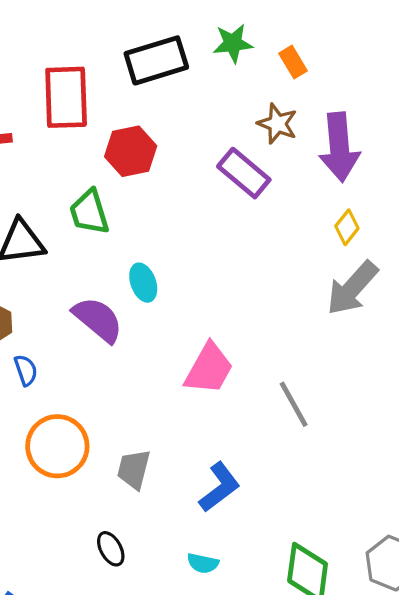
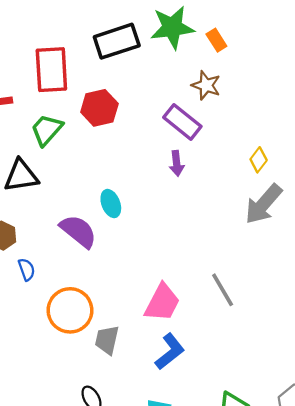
green star: (233, 43) -> (172, 27), size x1.5
purple arrow: (339, 147) -> (177, 163), moved, size x0.5
green trapezoid: (89, 212) -> (47, 130), moved, turned 60
pink trapezoid: (209, 369) -> (162, 303), moved
orange circle: (57, 446) -> (70, 310), moved

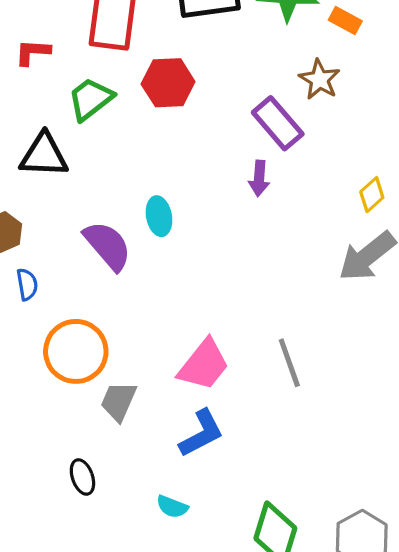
orange rectangle: (216, 40) -> (345, 20), turned -40

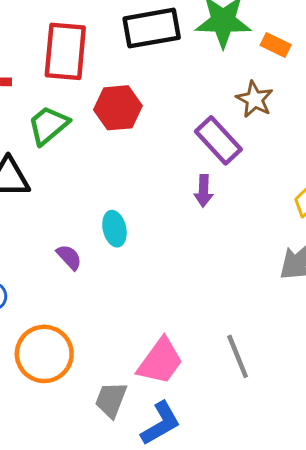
purple semicircle: (108, 246) -> (69, 257), size x0.6
gray trapezoid: (119, 401) -> (111, 400), moved

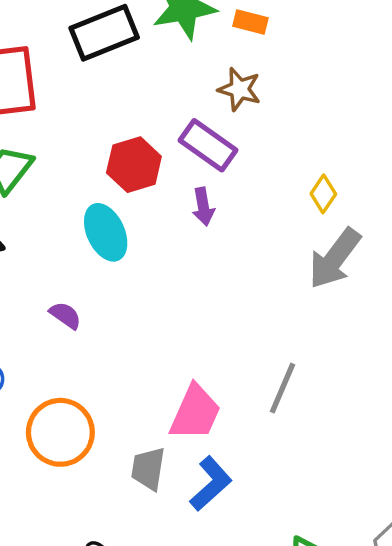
red hexagon: (118, 108) -> (134, 165), moved
cyan ellipse: (114, 229) -> (106, 232), moved, size x1.4
gray line: (238, 356) -> (283, 388), turned 57

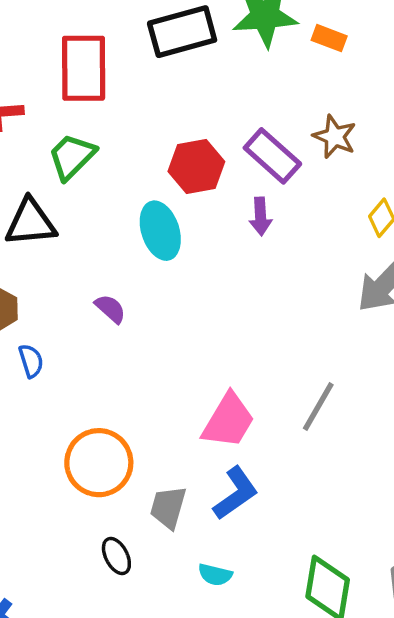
brown star: (239, 89) -> (335, 137), moved
orange circle: (60, 432) -> (99, 463), moved
gray trapezoid: (148, 469) -> (168, 507), moved

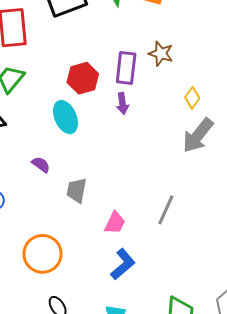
purple rectangle: (272, 156) -> (126, 68), turned 60
pink trapezoid: (228, 421) -> (115, 223), size x0.7
gray trapezoid: (168, 507) -> (77, 190), moved

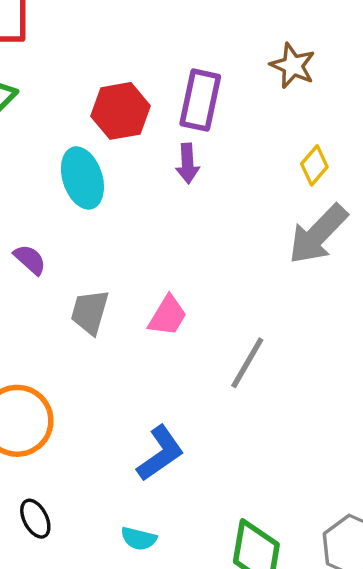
brown star: (161, 54) -> (293, 66), moved
pink trapezoid: (115, 223) -> (168, 316), moved

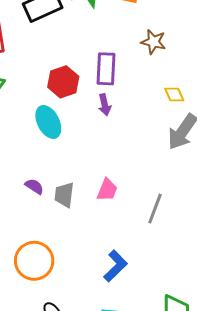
yellow diamond: (314, 165) -> (174, 94), turned -55
purple semicircle: (30, 260) -> (34, 186), moved

